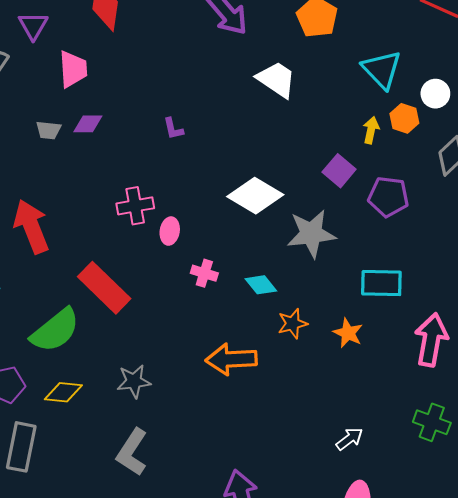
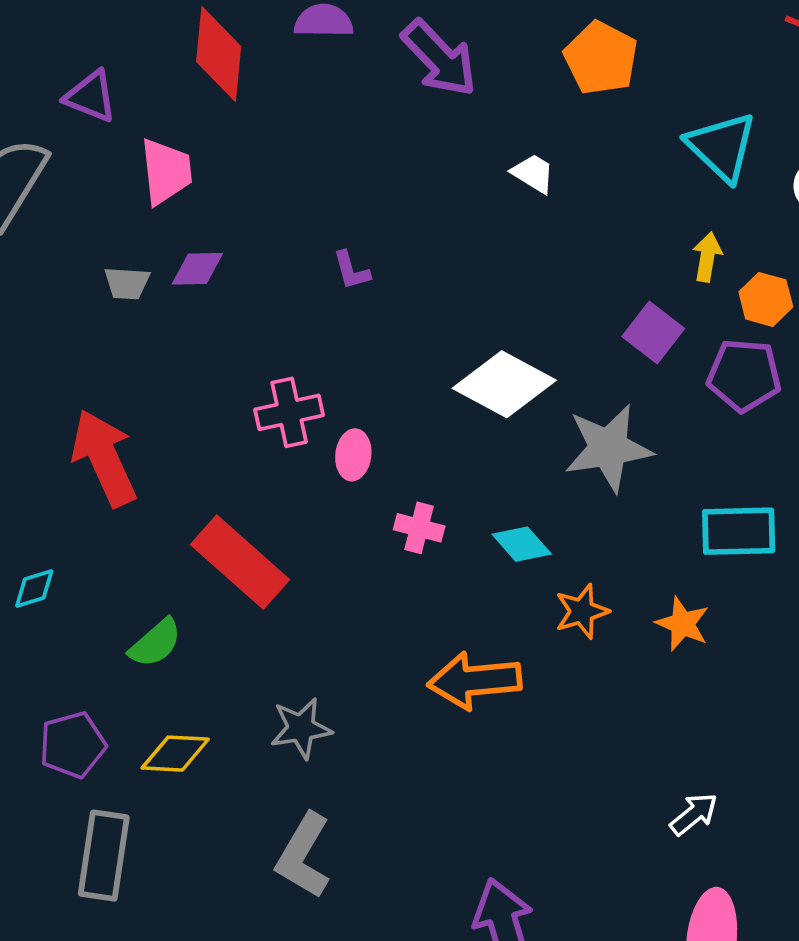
purple triangle: (33, 26) -> (91, 96), turned -36
white trapezoid: (277, 79) -> (533, 173), size x0.6
orange hexagon: (404, 118) -> (766, 299), moved
green semicircle: (55, 330) -> (155, 643), size x0.6

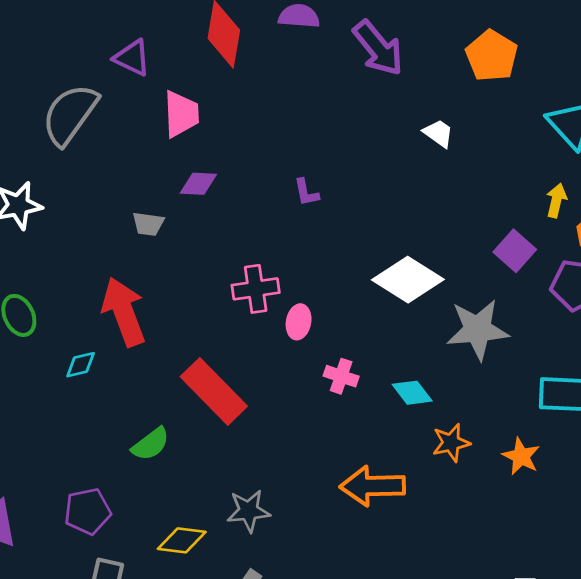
gray trapezoid: (127, 283) -> (148, 224), moved
cyan diamond: (34, 588) -> (81, 365), moved
yellow diamond: (175, 754) -> (182, 540), moved

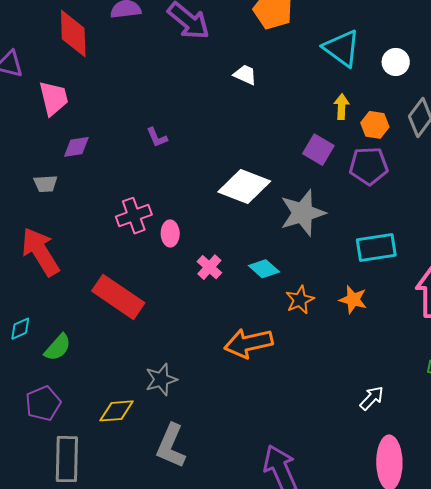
cyan diamond: (81, 365) -> (20, 329), moved
pink cross: (341, 376) -> (209, 267), turned 35
green semicircle: (151, 444) -> (58, 347), moved

